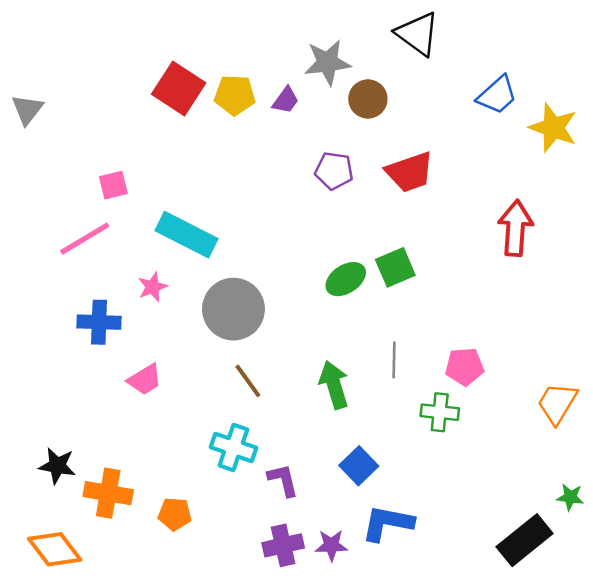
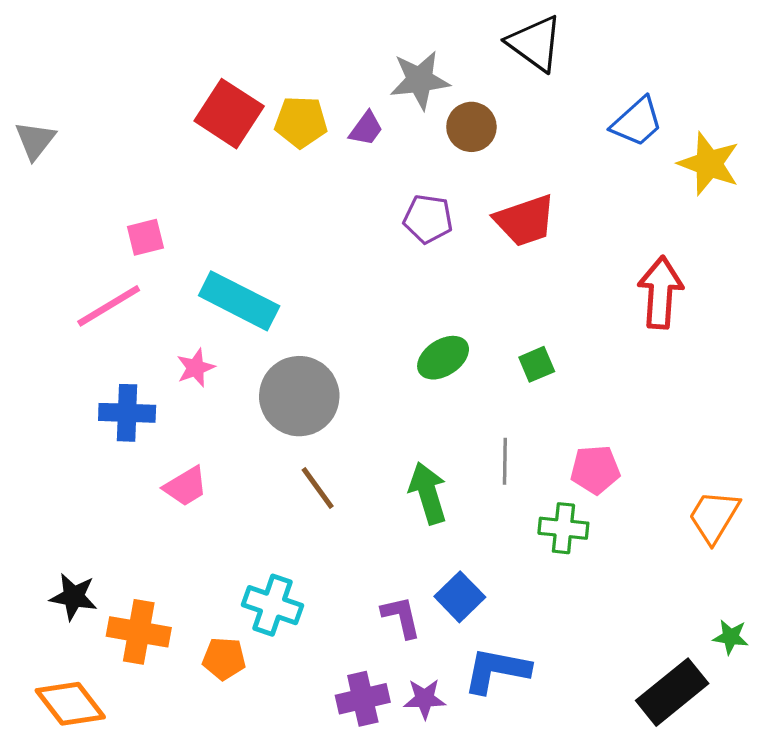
green square: (395, 267) -> (537, 364), moved, size x0.7
cyan cross: (233, 447) -> (273, 605), moved
purple L-shape: (283, 480) -> (401, 617), moved

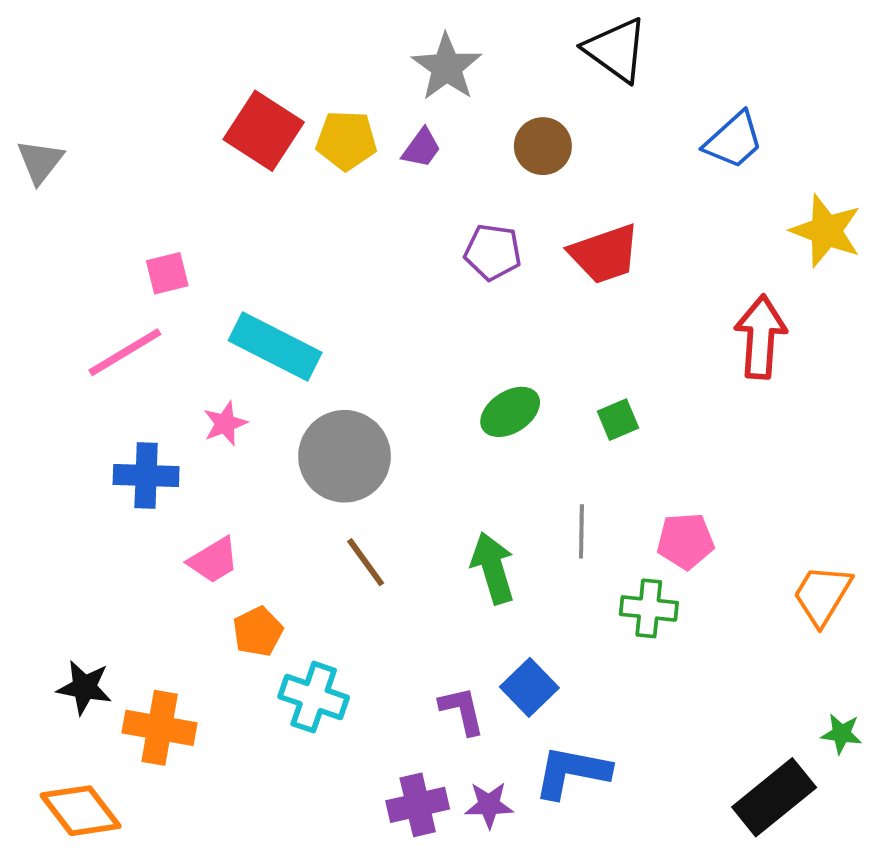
gray star: (420, 80) -> (447, 67), moved, turned -30
yellow star: (709, 164) -> (826, 231), moved
orange pentagon: (224, 659) -> (258, 632), moved, turned -30

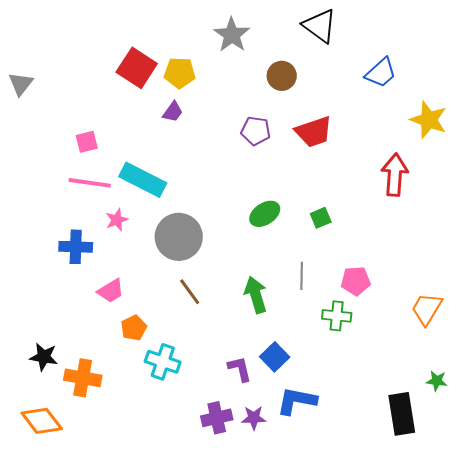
purple trapezoid: (422, 148) -> (173, 112), moved
pink line: (125, 352) -> (90, 183), moved, turned 39
black rectangle: (774, 797) -> (402, 414), turned -60

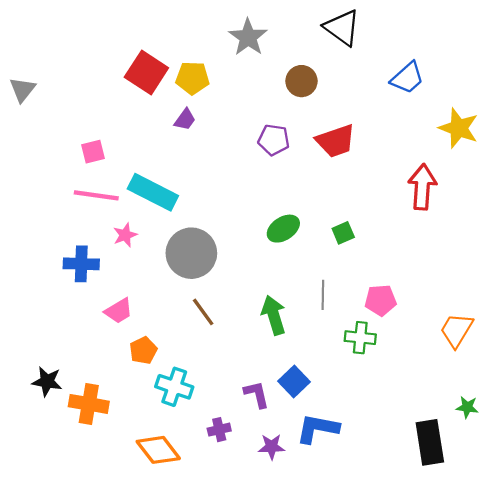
purple cross: (217, 418) -> (219, 430), moved, size x0.7
orange diamond: (42, 421) -> (158, 450), moved

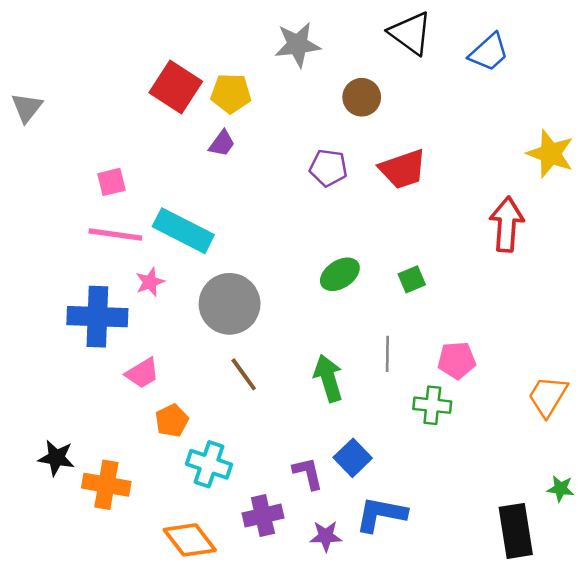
gray star: (248, 37) -> (298, 45), turned 30
blue trapezoid: (407, 78) -> (489, 52), moved
blue cross: (81, 264) -> (97, 317), size x1.4
purple cross: (219, 430) -> (263, 516), size x1.4

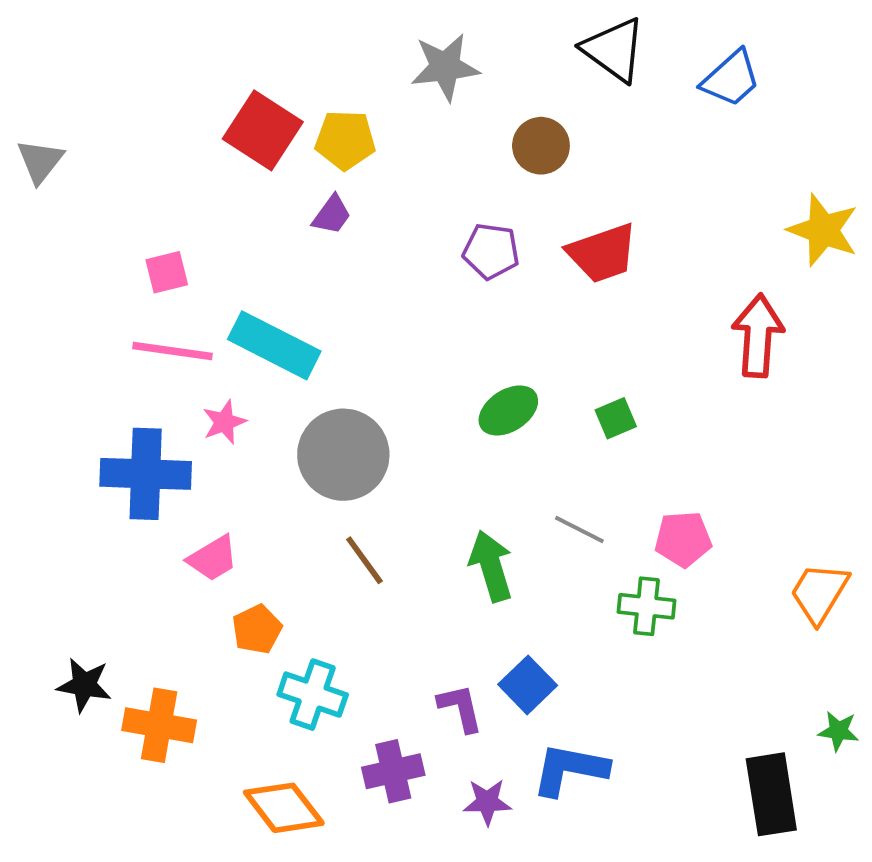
gray line: (387, 354) -> (579, 530), turned -64

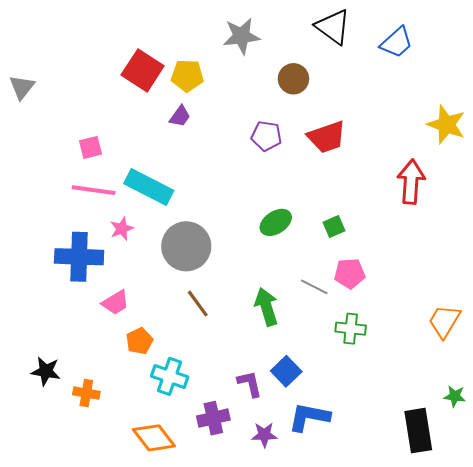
pink pentagon: (683, 539) -> (350, 273), moved
orange cross: (159, 725) -> (86, 393), size x0.7

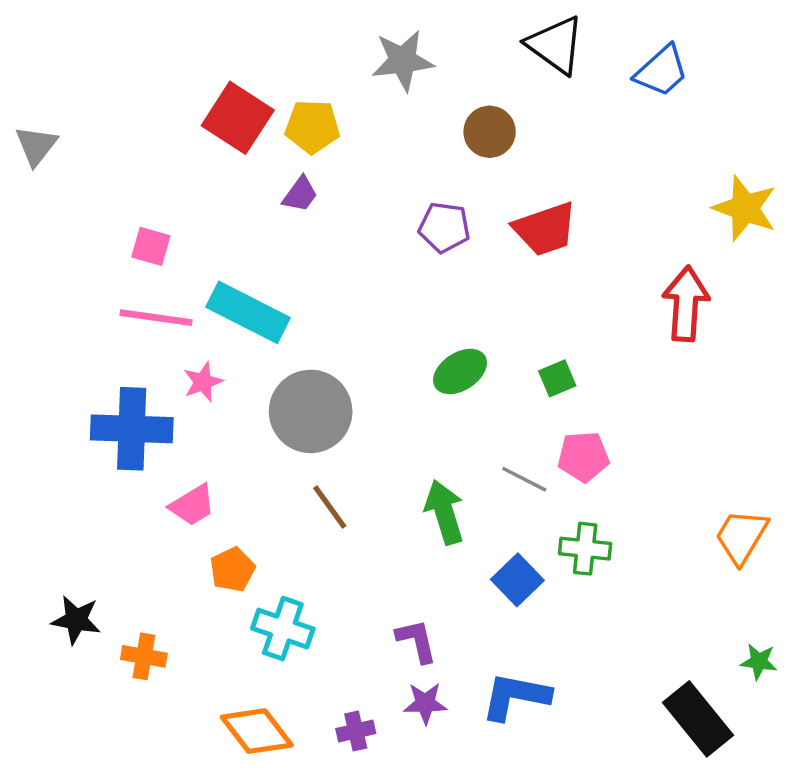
pink square: (91, 147) -> (151, 246), turned 30
blue square: (286, 371) -> (517, 580), moved
purple cross: (213, 418) -> (356, 731), moved, size x0.7
black rectangle: (418, 431) -> (698, 719), turned -30
purple star: (264, 435) -> (425, 703), moved

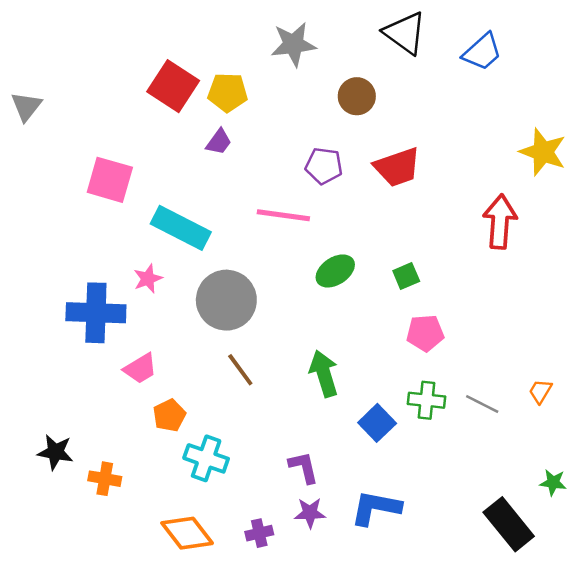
pink square: (151, 246) -> (110, 180), size x1.6
pink line: (156, 318) -> (283, 215), moved
gray line: (524, 479) -> (482, 404), moved
orange trapezoid: (741, 536) -> (540, 391), size x0.6

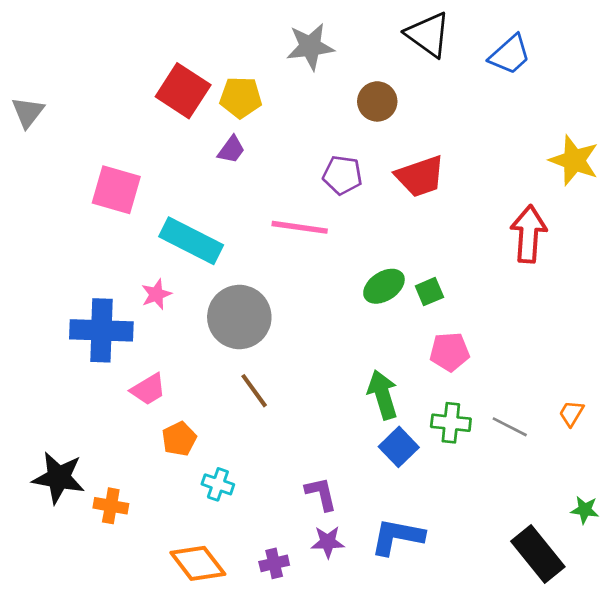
green ellipse: (335, 271) -> (384, 286), moved
green arrow: (324, 374) -> (383, 395), moved
black star: (55, 452) -> (59, 478), size x1.4
cyan cross: (206, 458) -> (218, 484), size x0.7

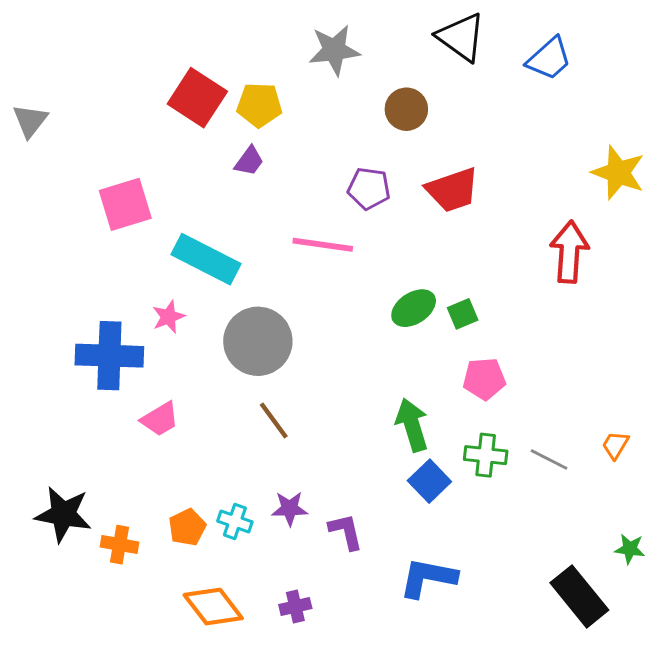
pink square: (116, 190) -> (125, 204), turned -33
orange pentagon: (179, 439) -> (187, 527), moved
purple star: (328, 542) -> (290, 509), moved

